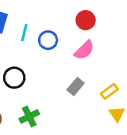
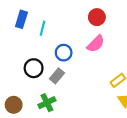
blue circle: (48, 40) -> (64, 53), moved
gray rectangle: (76, 86) -> (57, 76), moved

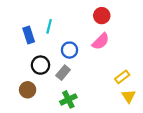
blue rectangle: (21, 19) -> (29, 35), moved, turned -35
green cross: (47, 103) -> (68, 99), moved
brown circle: (14, 105) -> (28, 90), moved

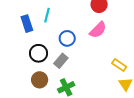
yellow rectangle: (122, 77) -> (119, 65), turned 72
brown circle: (28, 90) -> (40, 80), moved

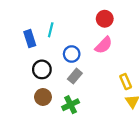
gray rectangle: (61, 61) -> (75, 76), moved
yellow rectangle: (119, 65) -> (126, 82), turned 32

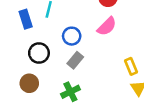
brown circle: (43, 97) -> (29, 83), moved

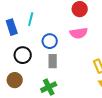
pink semicircle: (107, 26) -> (79, 33), turned 36
gray rectangle: (75, 60) -> (53, 61), turned -40

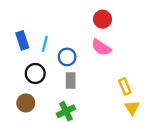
cyan line: (31, 19) -> (45, 44), moved
pink semicircle: (79, 33) -> (101, 47), turned 42

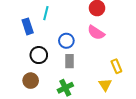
cyan line: (45, 44) -> (46, 13), moved
yellow triangle: (132, 108) -> (105, 85), moved

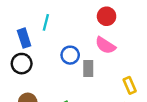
black circle: (39, 55) -> (22, 64), moved
gray rectangle: (69, 61) -> (88, 68), moved

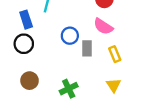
yellow rectangle: (130, 85) -> (115, 54), moved

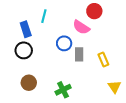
pink semicircle: (103, 26) -> (81, 27), moved
yellow triangle: (114, 85) -> (114, 87), moved

